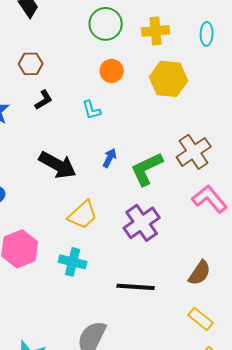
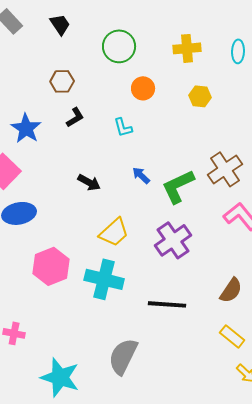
green circle: (106, 24) -> (119, 46), moved
yellow hexagon: (169, 79) -> (200, 96), size x0.6
blue arrow: (110, 158) -> (141, 175), turned -72
black arrow: (58, 165) -> (89, 182), size x0.6
cyan cross: (73, 262) -> (104, 279), size x1.4

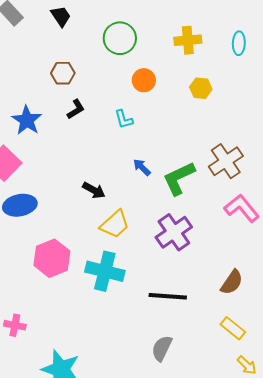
black arrow: (89, 182) -> (94, 190), moved
gray semicircle: (123, 356) -> (162, 348), moved, size x0.7

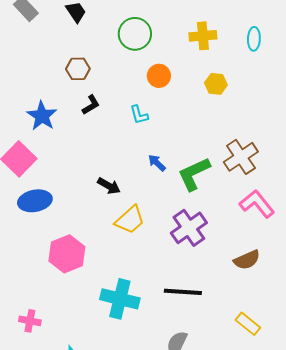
cyan cross: (105, 271) -> (120, 299), moved
brown semicircle: (232, 282) -> (247, 260), moved, turned 32

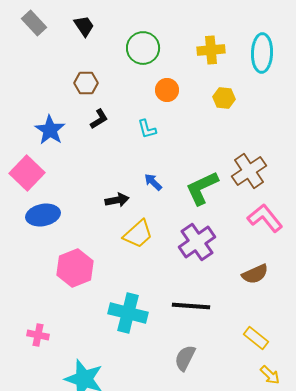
cyan ellipse: (254, 39) -> (262, 53), size x1.6
blue arrow: (157, 163) -> (153, 182), moved
black arrow: (109, 186) -> (117, 200), turned -40

